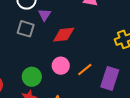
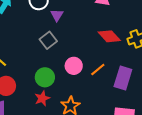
gray square: (26, 29) -> (48, 40), moved, turned 36
red diamond: (64, 35) -> (109, 36), moved, turned 55

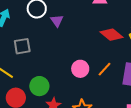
gray square: (48, 40) -> (22, 46), moved, turned 36
green circle: (45, 77) -> (39, 86), moved

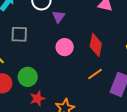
red diamond: (111, 35) -> (96, 45), moved, turned 50
pink circle: (80, 69) -> (65, 47), moved

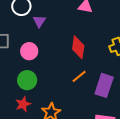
pink circle: (65, 47) -> (29, 51), moved
green circle: (28, 77) -> (27, 80), moved

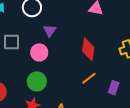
purple triangle: (39, 21) -> (50, 31), moved
purple rectangle: (104, 85) -> (114, 88), size x0.6

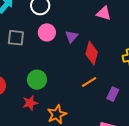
purple triangle: (50, 31) -> (72, 37), moved
pink circle: (39, 52) -> (47, 32), moved

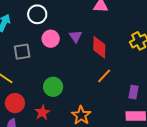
purple rectangle: (113, 94) -> (134, 92), moved
red star: (30, 103) -> (42, 112), moved

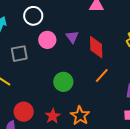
green circle: (53, 87) -> (63, 82), moved
red circle: (15, 103) -> (24, 112), moved
red star: (42, 112) -> (53, 116), moved

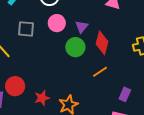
green circle: (63, 82) -> (75, 47), moved

